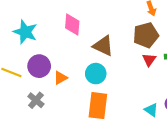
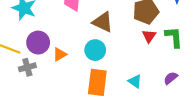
gray cross: (36, 100) -> (27, 67), moved, turned 35
cyan triangle: (151, 110) -> (135, 81), moved

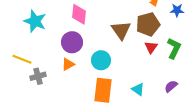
brown triangle: (103, 22) -> (121, 30), moved, turned 30
green L-shape: (174, 37) -> (174, 48), turned 30
purple circle: (38, 43) -> (72, 42), moved

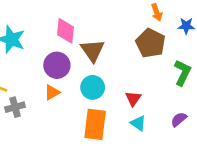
brown pentagon: (148, 24) -> (151, 43), turned -30
brown triangle: (121, 30) -> (93, 50), moved
red triangle: (151, 47) -> (133, 99), moved

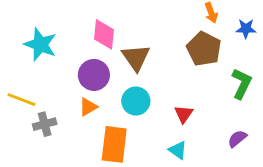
cyan triangle: (138, 123) -> (178, 150), moved
orange rectangle: (95, 124) -> (114, 144), moved

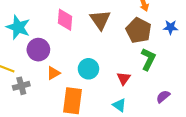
blue star: (246, 29) -> (171, 27), moved
brown triangle: (136, 58) -> (100, 20), moved
purple circle: (94, 75) -> (38, 50), moved
green L-shape: (242, 84) -> (148, 59), moved

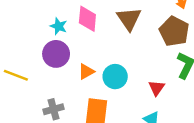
cyan star: (18, 27) -> (59, 26), moved, size x0.6
orange triangle: (53, 73) -> (86, 72), moved
gray cross: (21, 86) -> (54, 109), moved

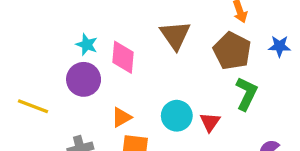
pink diamond: (87, 19) -> (123, 57), moved
orange triangle: (86, 72) -> (121, 117), moved
cyan circle: (115, 77) -> (177, 116), moved

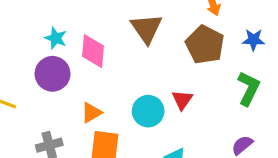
green L-shape: (246, 94) -> (249, 88), moved
red triangle: (210, 122) -> (182, 100), moved

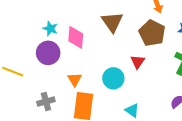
red triangle: (182, 100) -> (138, 62), moved
orange triangle: (91, 113) -> (75, 79), turned -32

